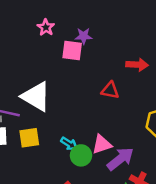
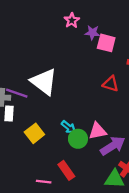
pink star: (46, 27) -> (72, 20), moved
pink square: (72, 50) -> (106, 43), moved
yellow square: (29, 138) -> (34, 133), moved, turned -36

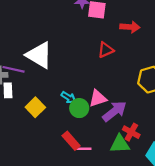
red triangle: (111, 84) -> (106, 50), turned -35
pink line: (44, 182) -> (84, 149), moved

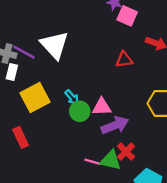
yellow square: (35, 107) -> (35, 97), size x1.4
red rectangle: (71, 141) -> (21, 137), moved
pink line: (84, 149) -> (93, 162), moved

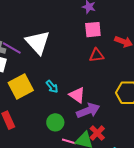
pink square: (127, 16) -> (93, 30), moved, turned -30
pink triangle: (102, 107) -> (77, 95), turned 36
green circle: (80, 111) -> (55, 122), moved

